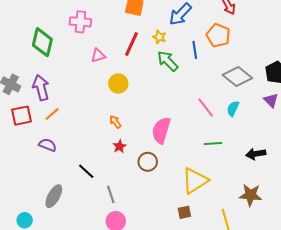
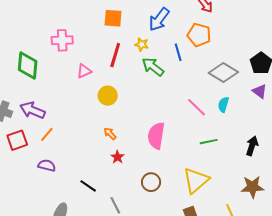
purple arrow: (41, 88) -> (32, 110), turned -45
black arrow: (256, 154) -> (252, 146), turned 126
brown circle: (148, 162) -> (151, 182), moved

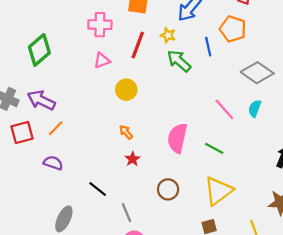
pink cross: (62, 40) -> (100, 25), moved
green diamond: (28, 65) -> (39, 50), turned 40
green line: (209, 142) -> (214, 148), moved, turned 36

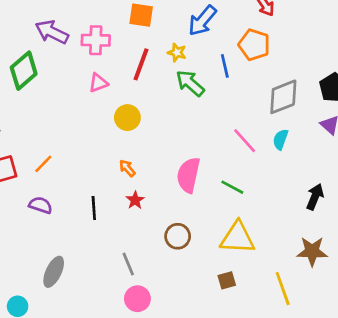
gray diamond: (257, 73) -> (283, 97), turned -56
purple arrow: (41, 100) -> (52, 32), moved
black line: (98, 189) -> (94, 208), moved, turned 48
yellow triangle: (218, 191) -> (238, 238), turned 40

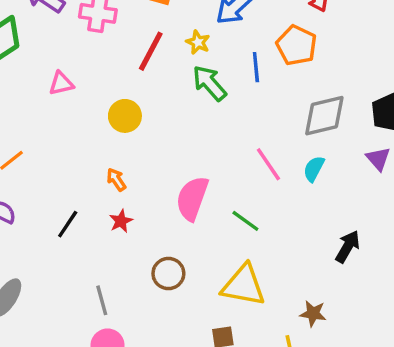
pink triangle: (98, 83) -> (61, 83), moved
black line: (94, 208) -> (68, 224), turned 30
brown star: (312, 251) -> (313, 314), moved, size x0.7

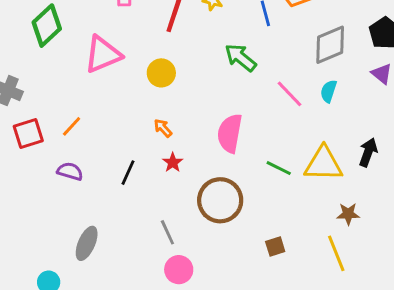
pink triangle: (61, 83) -> (103, 54), size x1.8
green arrow: (209, 83) -> (241, 58), moved
green line: (245, 221) -> (279, 168), moved
brown circle: (168, 274) -> (220, 200), size x1.6
yellow triangle: (244, 285) -> (323, 164), moved

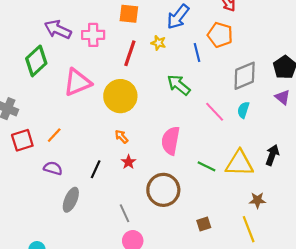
yellow circle: (161, 73) -> (120, 96), size x1.6
gray ellipse: (87, 243) -> (71, 200), moved

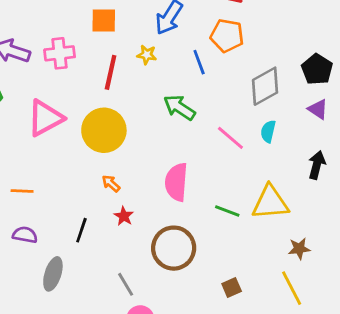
orange line: (54, 135) -> (22, 191), turned 56
black arrow: (272, 155) -> (317, 165), moved

